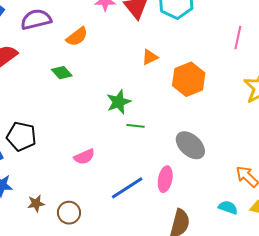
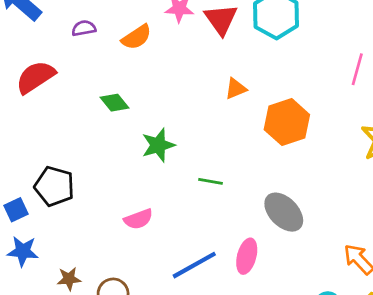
purple semicircle: (36, 19) -> (84, 28), size x0.6
orange semicircle: (77, 37) -> (136, 37), moved
green star: (119, 102) -> (158, 145), moved

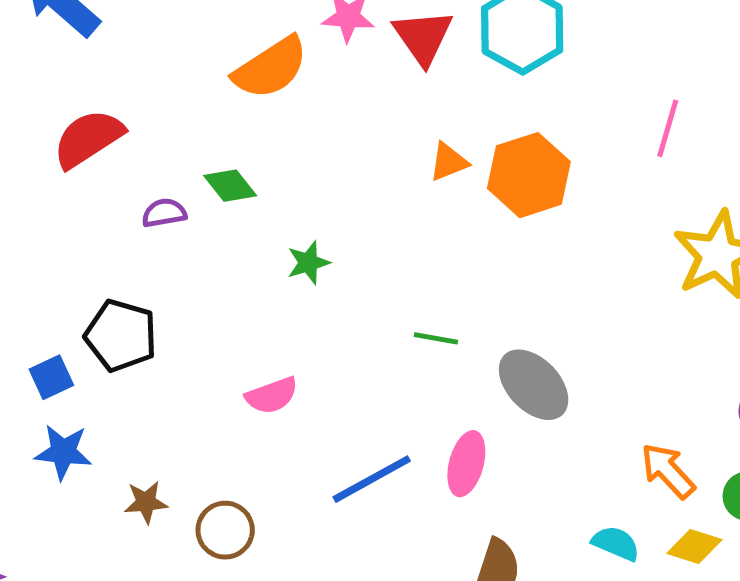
purple semicircle: (84, 28) -> (164, 213), moved
orange semicircle: (136, 37) -> (271, 68), size x1.4
orange hexagon: (287, 122) -> (529, 175), moved
green star: (158, 145) -> (308, 263), size x0.7
green line: (211, 181) -> (436, 338), moved

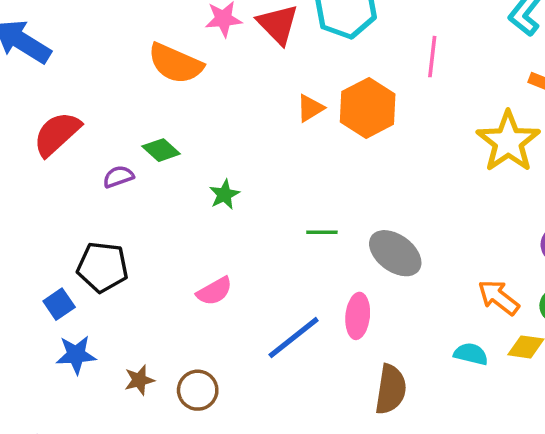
orange semicircle: (271, 68) -> (175, 63), turned 66
pink line: (668, 128) -> (432, 57), moved

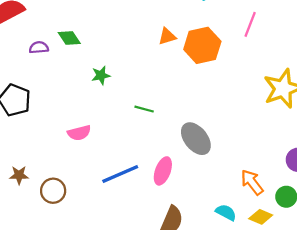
green line: (322, 232) -> (144, 109), moved

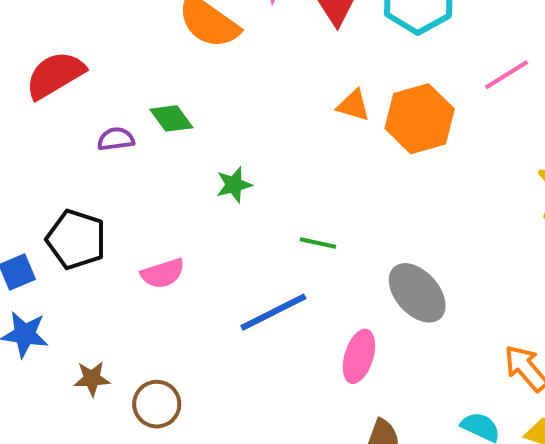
pink line: (250, 24) -> (507, 75), turned 40
orange triangle: (167, 36) -> (353, 105), turned 36
pink semicircle: (79, 133) -> (163, 273), moved
blue line: (120, 174) -> (273, 312), moved

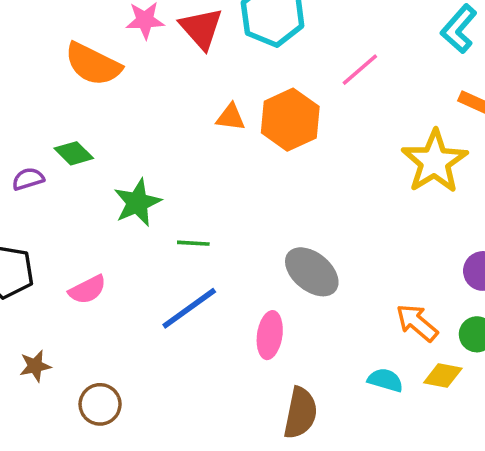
green star: (234, 185) -> (137, 203), size x1.5
green line: (318, 243) -> (193, 243), moved
brown star: (92, 379) -> (35, 366), moved

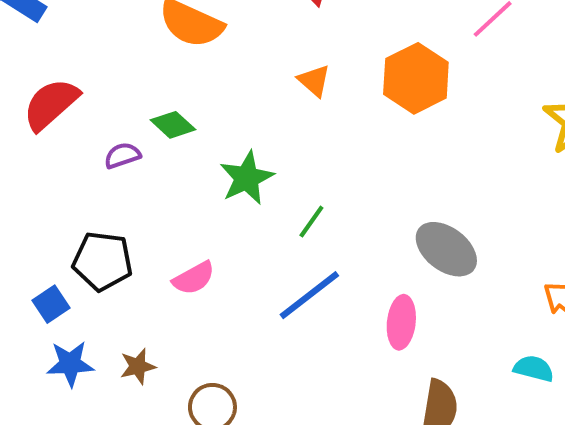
orange triangle: (231, 117) -> (314, 81), moved, turned 36
green line: (193, 243) -> (311, 222), turned -56

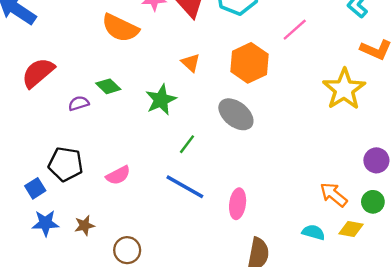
green star: (247, 178) -> (161, 100), moved
gray ellipse: (446, 249) -> (236, 114), moved
blue line: (309, 295) -> (185, 187), turned 66

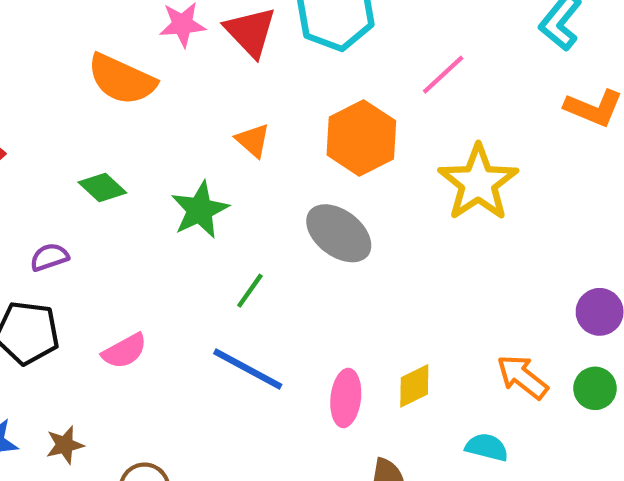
yellow star: (344, 89) -> (478, 183), moved
purple semicircle: (79, 103) -> (49, 257), moved
yellow diamond: (351, 229) -> (414, 386), moved, turned -35

